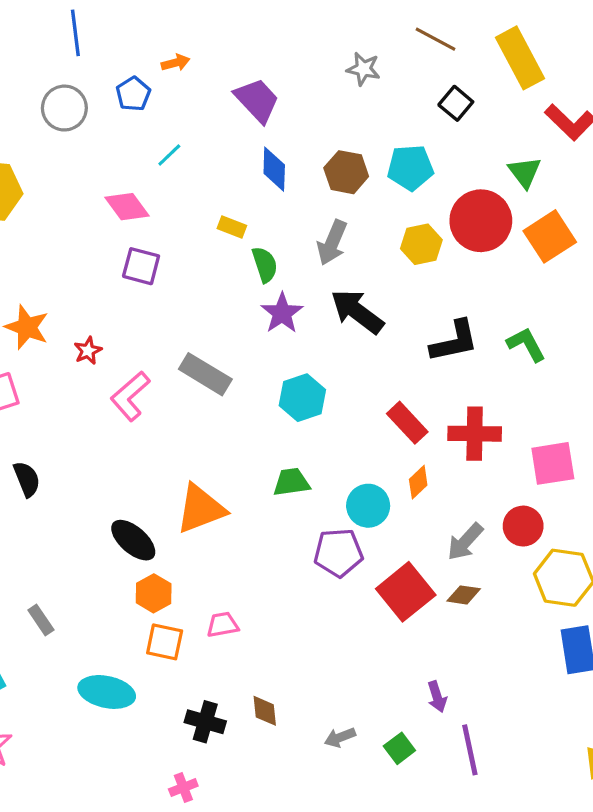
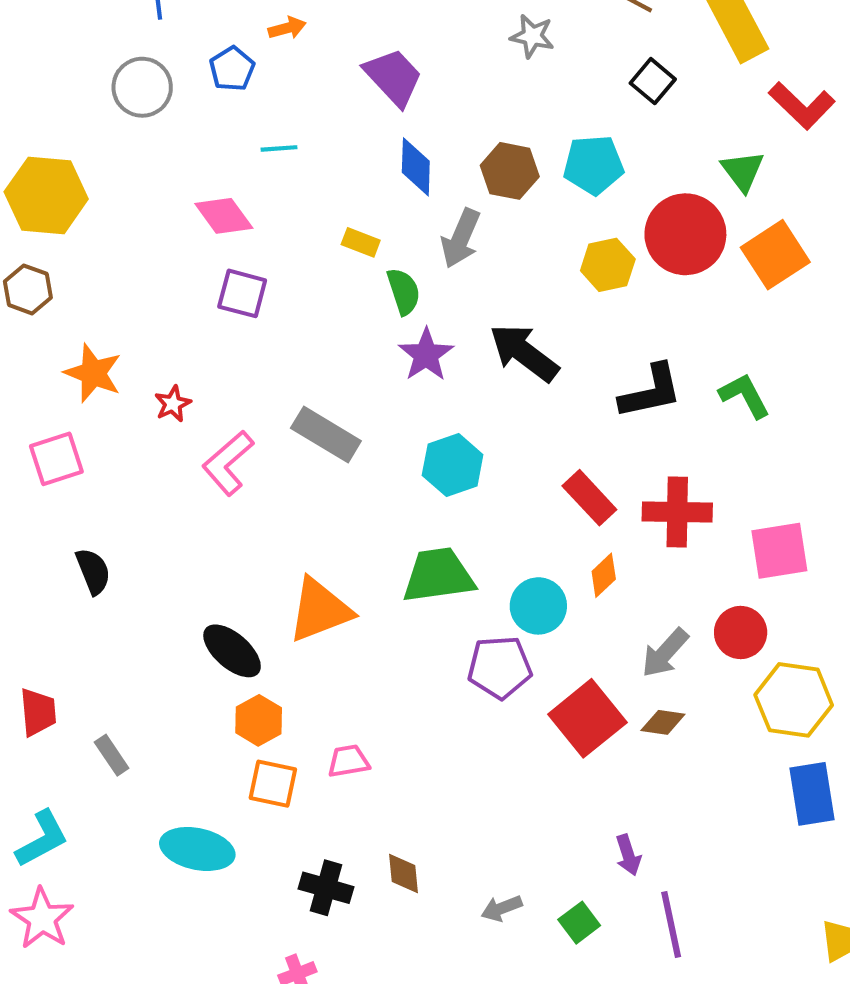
cyan line: (169, 155) -> (279, 148), turned 40
gray arrow: (332, 243) -> (461, 238), moved
green trapezoid: (291, 482) -> (438, 575), size x1.5

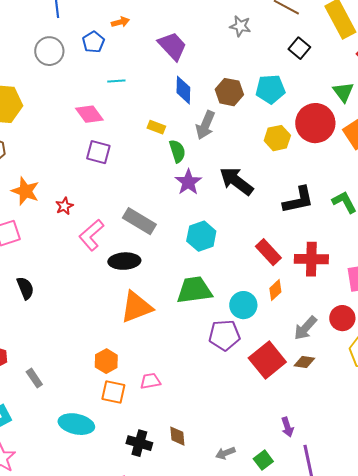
black ellipse: (232, 651) -> (124, 261), moved, turned -44

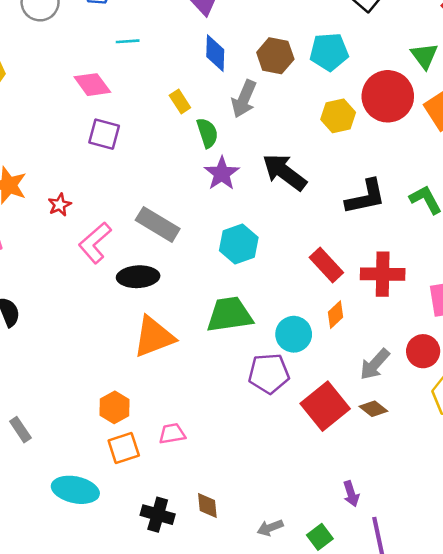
yellow rectangle: (156, 127) -> (180, 102), turned 36
brown diamond: (304, 362) -> (373, 409), turned 30
orange square: (113, 392) -> (124, 448), turned -30

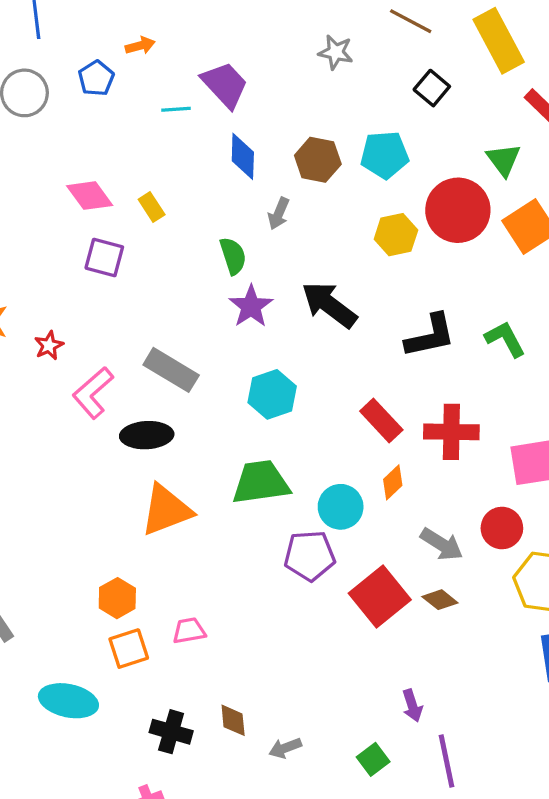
cyan line: (128, 41) -> (176, 109), moved
gray arrow: (244, 99) -> (279, 214), size x0.7
yellow rectangle: (180, 102) -> (152, 207), moved
gray arrow: (375, 364) -> (442, 544), turned -100
gray arrow: (270, 528) -> (285, 748), moved

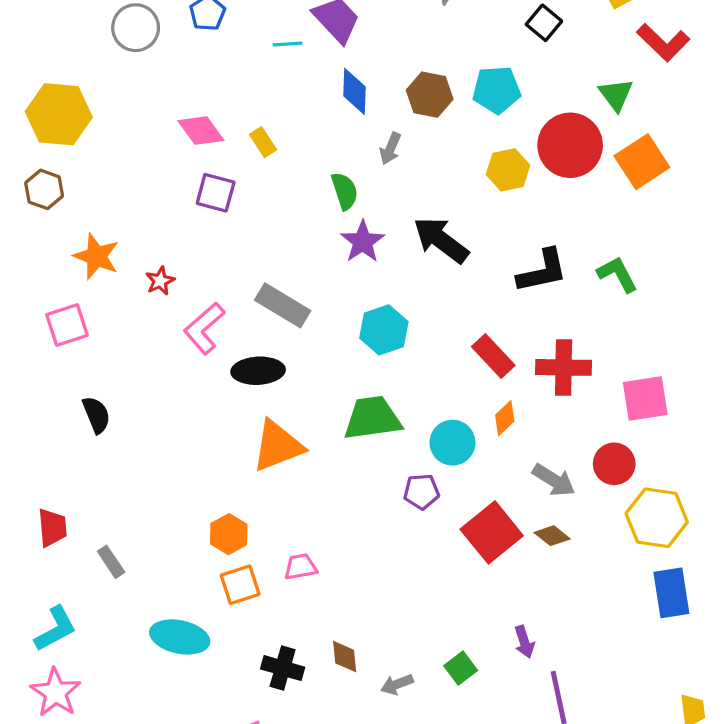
purple pentagon: (310, 556) -> (421, 492), size x0.7
green square: (373, 759) -> (461, 668), moved

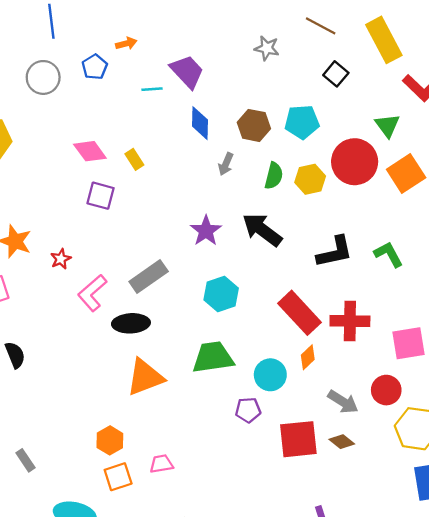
green semicircle: (345, 191) -> (274, 176), moved, turned 32
gray rectangle: (283, 305) -> (149, 276), turned -66
red rectangle: (493, 356) -> (300, 313), size x1.4
red square: (492, 532) -> (298, 439), turned 33

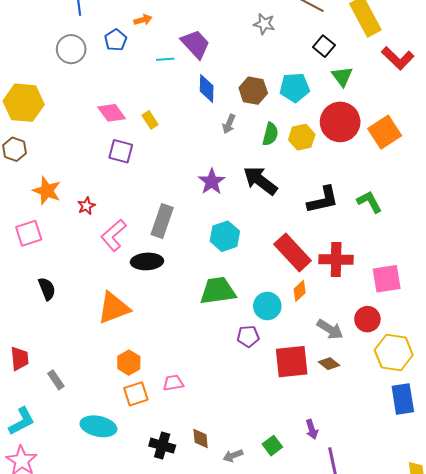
green triangle: (387, 125) -> (342, 76), moved
gray rectangle: (149, 276) -> (162, 221), turned -36
orange triangle: (145, 377) -> (114, 308), moved

